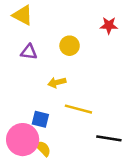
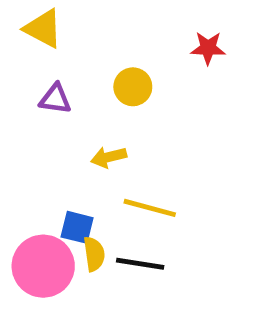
black line: (109, 138) -> (140, 264), moved
yellow semicircle: (43, 148) -> (94, 254), moved, turned 36

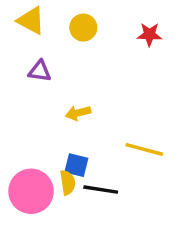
yellow circle: (133, 87) -> (83, 28), moved
yellow line: (150, 208) -> (144, 149), moved
blue square: (77, 227) -> (76, 165), moved

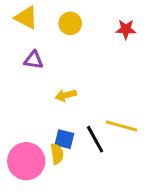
black line: (101, 190) -> (95, 139), moved, turned 52

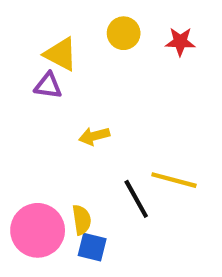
yellow triangle: (26, 18) -> (61, 54), moved
yellow circle: (70, 23) -> (124, 33), moved
blue square: (64, 139) -> (92, 247), moved

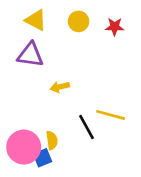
yellow triangle: (61, 54) -> (36, 20), moved
purple triangle: (48, 86) -> (30, 55), size x1.5
blue square: (92, 247) -> (42, 158), moved, turned -36

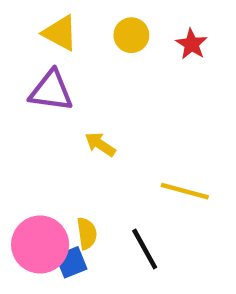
red star: (115, 27) -> (191, 44), turned 30
yellow arrow: (60, 87) -> (100, 144), turned 48
black line: (87, 127) -> (145, 249), moved

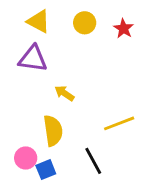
yellow line: (185, 191) -> (119, 123), turned -36
yellow semicircle: (87, 233) -> (53, 131), moved, size x1.5
pink circle: (40, 245) -> (26, 158), size x0.6

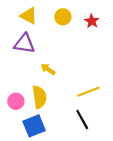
pink circle: (26, 158) -> (16, 101), moved
black line: (93, 161) -> (82, 119), moved
blue square: (46, 170) -> (34, 126), size x1.5

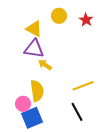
yellow triangle: (29, 16) -> (34, 29), moved
purple triangle: (24, 44) -> (34, 49), moved
pink circle: (16, 101) -> (23, 104), moved

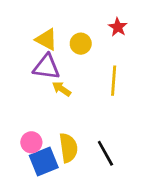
yellow circle: (59, 16) -> (81, 44), moved
yellow line: (83, 86) -> (114, 81), moved, turned -65
yellow semicircle: (37, 91) -> (68, 148), moved

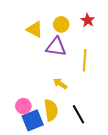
yellow circle: (81, 44) -> (61, 24), moved
purple triangle: (46, 67) -> (56, 47), moved
yellow arrow: (62, 89) -> (60, 84), moved

